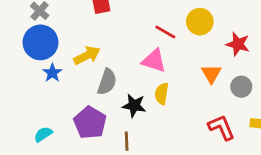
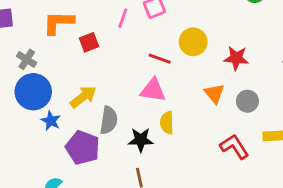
purple pentagon: (90, 123) -> (83, 148), moved

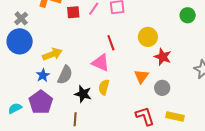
red square: (89, 42) -> (73, 12), moved
yellow circle: (193, 42) -> (148, 37), moved
red line: (160, 59) -> (111, 43), turned 35
blue star: (51, 121) -> (43, 75), moved
purple pentagon: (83, 148) -> (41, 102), moved

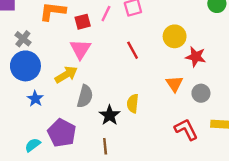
pink triangle: (101, 63) -> (80, 49), moved, turned 48
blue star: (43, 75) -> (35, 99), moved
black star: (83, 94) -> (110, 115), turned 30

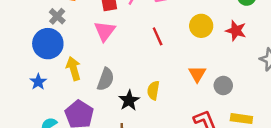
gray cross: (23, 39) -> (57, 16), moved
red star: (196, 57) -> (236, 31), moved
yellow arrow: (66, 75) -> (73, 69), moved, turned -80
blue star: (35, 99) -> (38, 82), moved

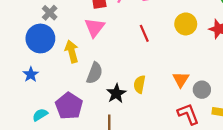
yellow arrow: (73, 69) -> (72, 51), moved
orange triangle: (197, 74) -> (181, 80), moved
gray circle: (223, 86) -> (202, 90), moved

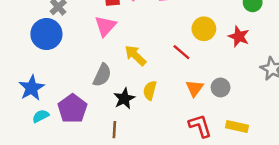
red line: (144, 33) -> (181, 52), moved, turned -30
yellow arrow: (72, 51) -> (135, 55), moved, turned -35
blue star: (31, 74) -> (32, 88), moved, size x1.5
gray circle: (202, 90) -> (221, 87), moved

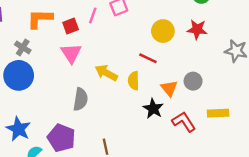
yellow semicircle: (150, 90) -> (134, 81), moved
black star: (124, 99) -> (153, 109), moved

